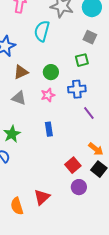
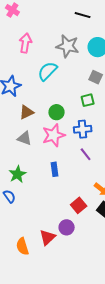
cyan semicircle: (42, 31) -> (47, 71), turned 30
pink star: (48, 95) -> (53, 135), size x1.6
purple line: (89, 113) -> (86, 154), moved
purple circle: (79, 187) -> (67, 227), moved

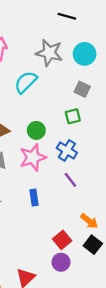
blue cross: (83, 129) -> (67, 150), turned 36
purple circle: (67, 227) -> (61, 262), moved

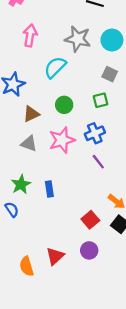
green circle: (36, 130) -> (64, 105), moved
blue cross: (67, 150) -> (95, 133), turned 36
blue rectangle: (34, 197) -> (49, 189), moved
purple circle: (61, 262) -> (89, 250), moved

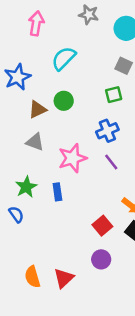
gray star: (78, 39) -> (89, 15), moved, size x0.7
green circle: (64, 105) -> (64, 101), moved
pink star: (62, 140) -> (72, 158), moved
red triangle: (55, 256) -> (64, 278), moved

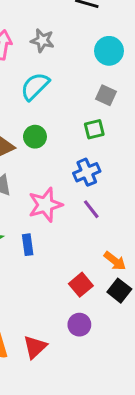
gray star: (89, 15) -> (42, 40), moved

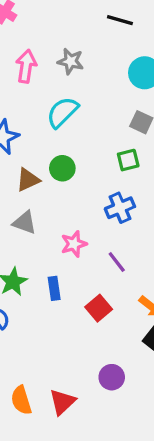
pink star: (45, 205) -> (74, 244), size x0.7
purple line: (91, 209) -> (117, 262), moved
red square: (81, 285) -> (99, 308), moved

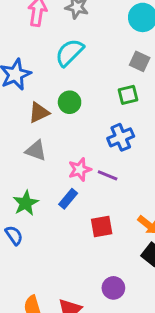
purple line: (117, 262) -> (108, 175), moved, turned -30
blue rectangle: (54, 288) -> (68, 199), moved, turned 48
red square: (99, 308) -> (102, 227), turned 30

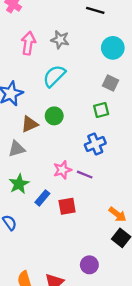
gray triangle: (36, 150) -> (17, 149), moved, turned -36
blue rectangle: (68, 199) -> (42, 198), moved
green star: (26, 203) -> (19, 184), moved
red square: (102, 227) -> (67, 206), moved

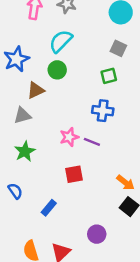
green circle: (54, 116) -> (57, 70), moved
blue cross: (95, 144) -> (103, 111), turned 30
blue rectangle: (42, 198) -> (49, 208), moved

